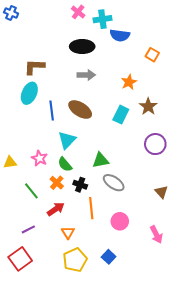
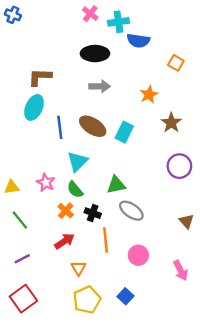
cyan rectangle: (121, 115) -> (124, 132), moved
green line: (31, 191) -> (20, 220), moved
purple line: (28, 229) -> (22, 259), moved

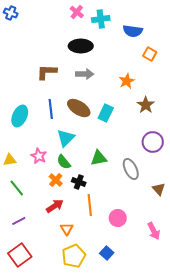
blue semicircle: (138, 41) -> (133, 31), moved
brown L-shape: (40, 77) -> (47, 72), moved
cyan ellipse: (34, 107) -> (20, 116), moved
gray ellipse: (131, 211) -> (131, 169), moved, turned 30

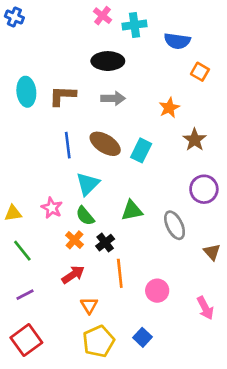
cyan ellipse: (20, 116) -> (26, 92), moved, turned -30
black cross: (79, 182) -> (105, 243), turned 32

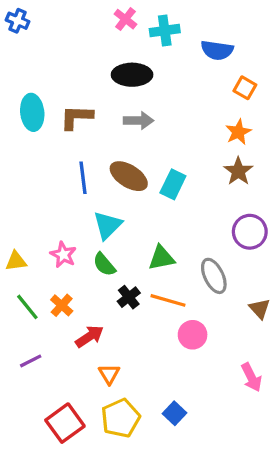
orange star: (169, 108) -> (238, 132), moved
orange cross: (74, 240) -> (62, 305), moved
orange line: (120, 273) -> (168, 300), moved, turned -68
pink circle: (157, 291) -> (193, 335), moved
red square: (26, 340) -> (65, 423), moved

